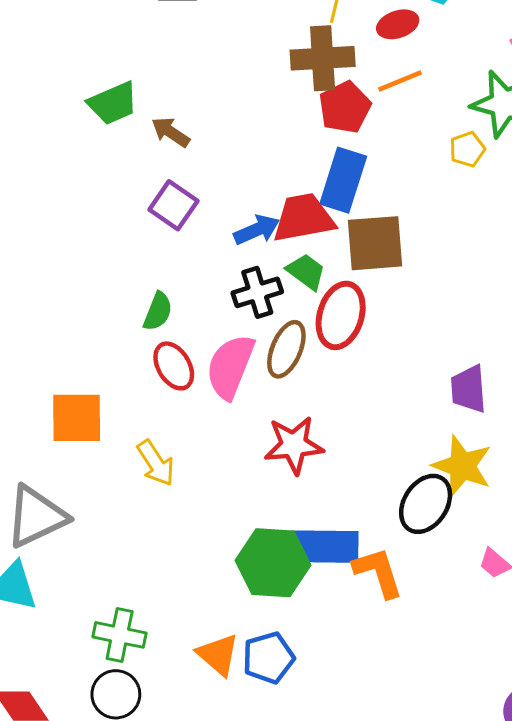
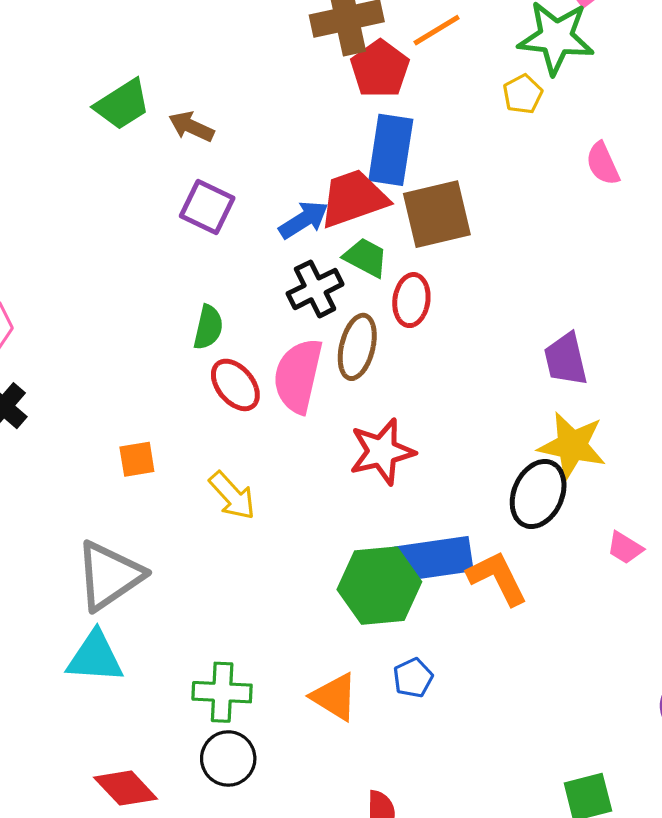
red ellipse: (341, 315) -> (411, 300), size x0.7
orange square: (77, 418) -> (137, 459), size x0.6
blue pentagon: (268, 658) -> (413, 678), moved, size x0.7

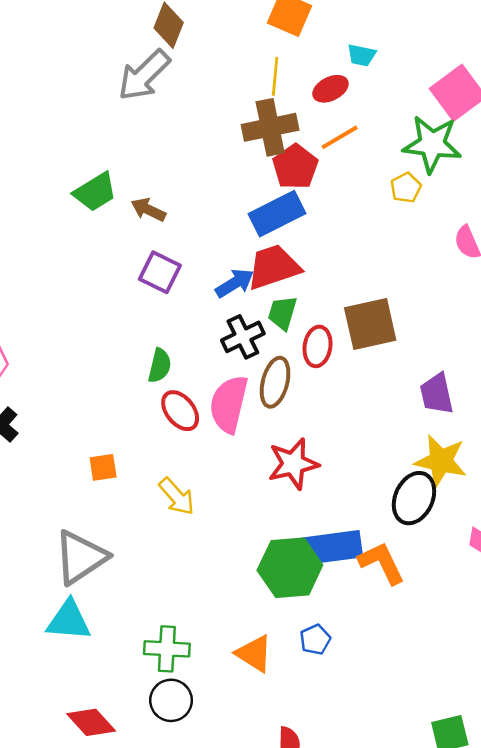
blue rectangle: (391, 150) -> (277, 214), moved, turned 54
brown square: (437, 214) -> (370, 324), moved
green trapezoid: (366, 257) -> (282, 313), turned -102

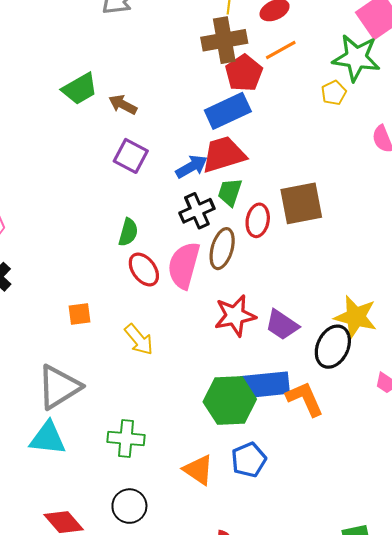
purple trapezoid: (437, 394) -> (282, 325), moved, turned -45
blue pentagon: (315, 640) -> (249, 460), size x1.4
green cross: (167, 649) -> (126, 439), moved

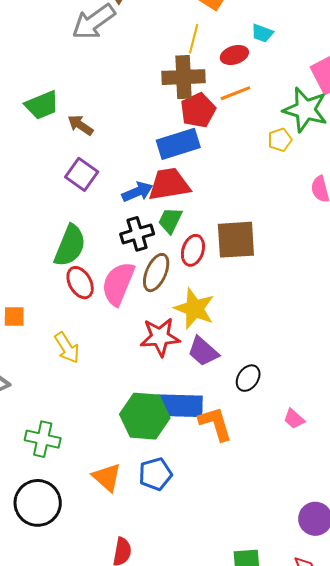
green semicircle: (128, 232) -> (70, 246), size x1.6
yellow star: (356, 317) -> (194, 309), moved
black ellipse: (333, 347) -> (248, 378), size x0.7
black circle: (129, 506) -> (38, 503), size x1.4

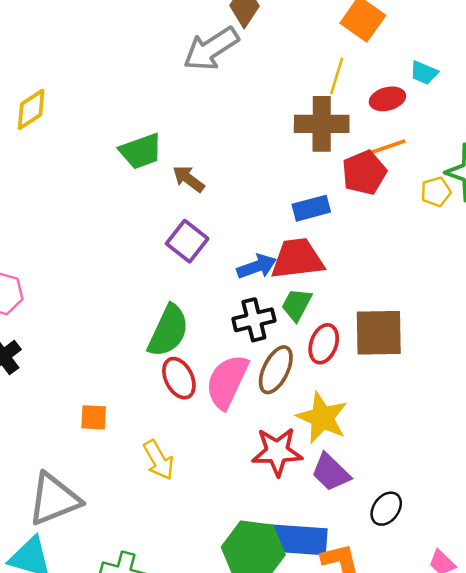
red pentagon: (198, 110) -> (364, 173), moved
yellow pentagon: (280, 140) -> (436, 192), moved
blue rectangle: (178, 144) -> (311, 208), size x0.7

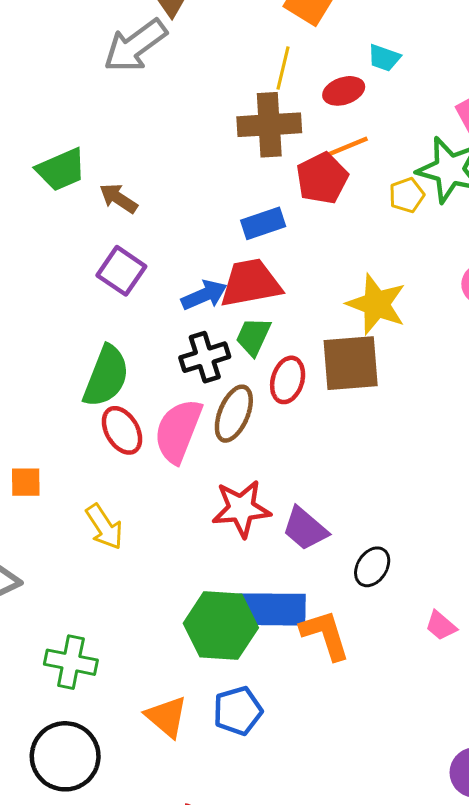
yellow star: (322, 418) -> (376, 304), moved

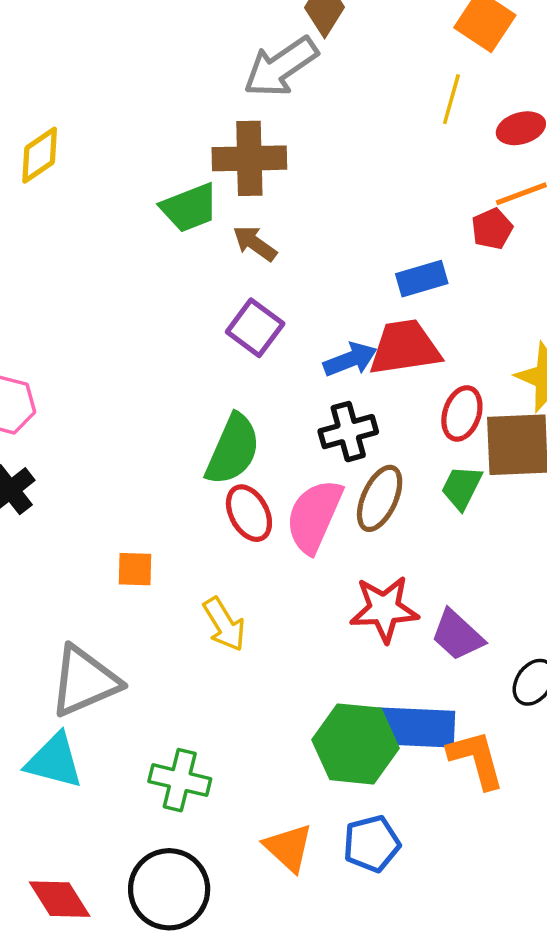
brown cross: (269, 125) -> (249, 158), moved
red pentagon: (322, 178) -> (492, 229), size x0.7
green trapezoid: (253, 336) -> (462, 487), moved
red ellipse: (288, 380) -> (462, 413), moved

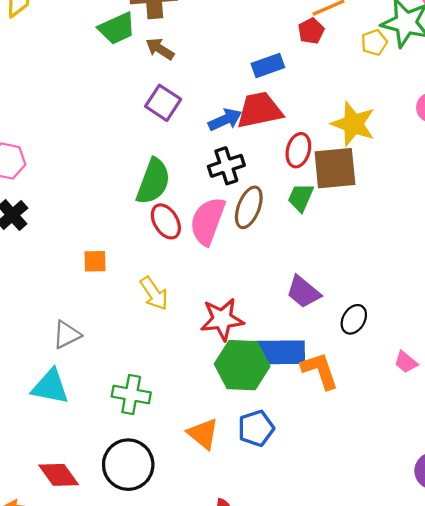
red star: (384, 609) -> (222, 319), moved
gray triangle: (84, 681) -> (67, 335), size x0.6

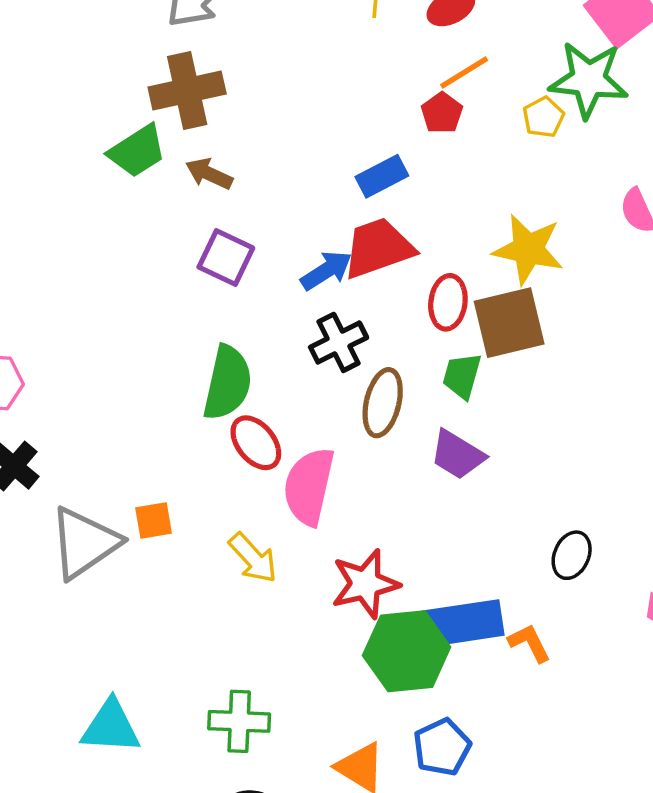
pink semicircle: (208, 221) -> (309, 486), moved
purple trapezoid: (303, 292) -> (457, 455), moved
gray triangle: (67, 335) -> (84, 543), moved, size x1.6
orange L-shape: (320, 371) -> (529, 643), size x0.7

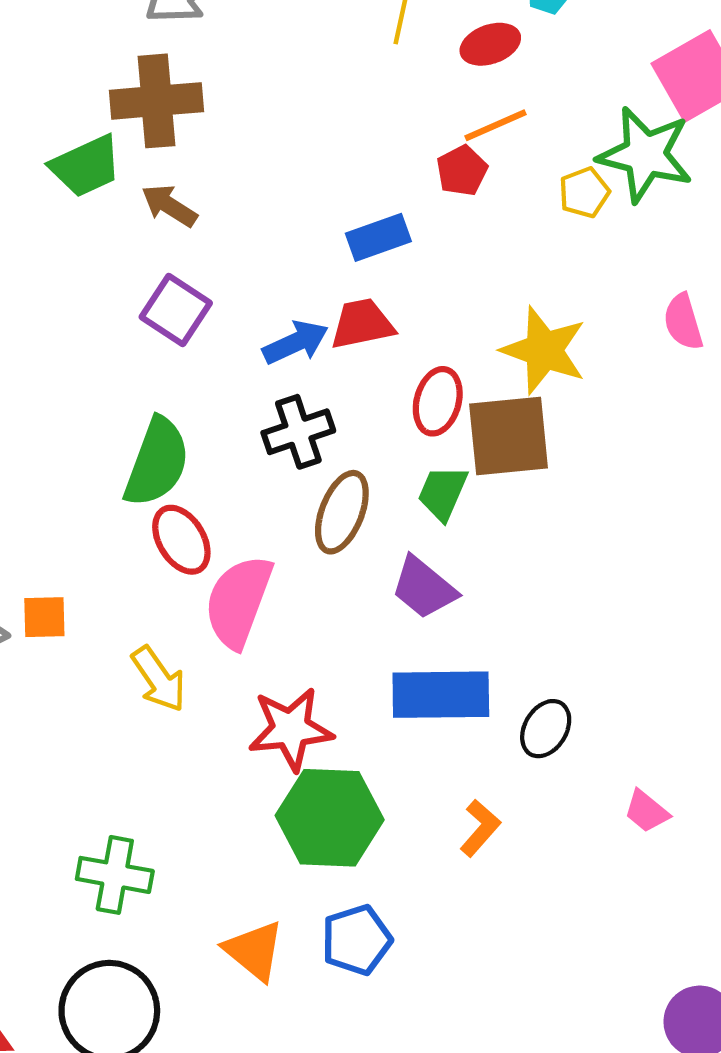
red trapezoid: (378, 248) -> (362, 324), size x0.7
blue rectangle: (463, 623) -> (441, 695), moved
orange L-shape: (529, 643) -> (480, 828), turned 60

